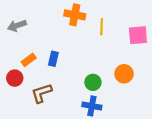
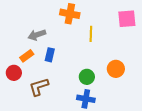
gray arrow: (17, 26) -> (37, 35), moved
yellow line: (102, 27) -> (91, 34), moved
pink square: (138, 35) -> (127, 19), moved

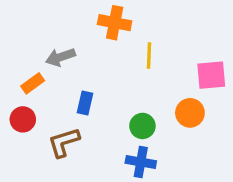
pink square: (127, 19) -> (211, 75), moved
blue rectangle: (50, 55) -> (85, 103), moved
orange rectangle: (27, 56) -> (33, 83), moved

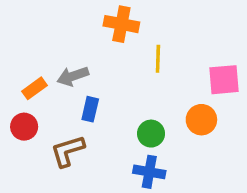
gray arrow: (60, 57) -> (73, 76), moved

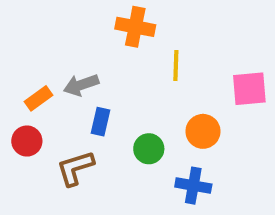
orange circle: (201, 120) -> (203, 131), moved
green circle: (151, 134) -> (149, 149), moved
blue cross: (149, 172) -> (193, 186), moved

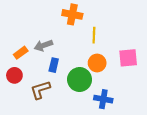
pink square: (249, 89) -> (128, 58), moved
orange circle: (203, 131) -> (97, 63), moved
green circle: (149, 149) -> (80, 80), size x1.5

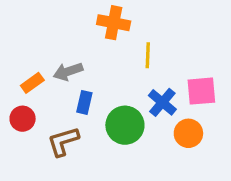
orange circle: (97, 63) -> (188, 133), moved
blue cross: (103, 99) -> (162, 102), moved, turned 30

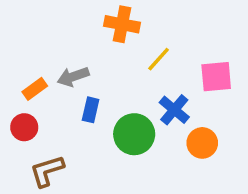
yellow line: (148, 55) -> (159, 59), turned 40
pink square: (201, 91) -> (216, 77), moved
brown L-shape: (63, 141) -> (47, 171), moved

